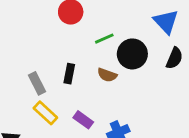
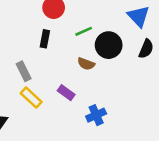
black rectangle: (69, 74) -> (45, 39), moved
purple rectangle: (83, 120) -> (66, 93), moved

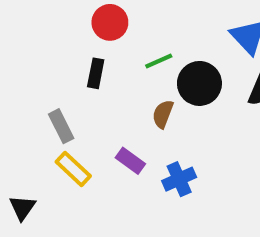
brown semicircle: (86, 64) -> (163, 114), turned 91
blue cross: (96, 115) -> (179, 179), moved

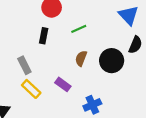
black circle: (199, 83) -> (112, 61), moved
blue cross: (179, 179) -> (92, 105), moved

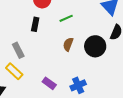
purple rectangle: (63, 84) -> (49, 83), moved
yellow rectangle: (31, 89) -> (14, 71), moved

